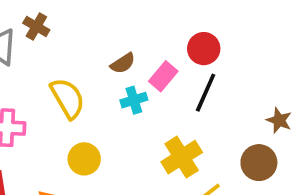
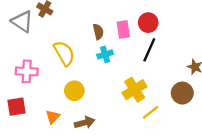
brown semicircle: (123, 63) -> (98, 32), turned -70
pink rectangle: (163, 76) -> (123, 29), moved, turned -48

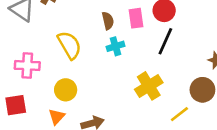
yellow circle: (74, 91) -> (66, 90), moved
yellow line: (150, 112) -> (179, 114), moved

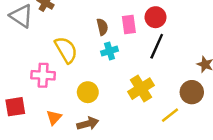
pink cross: (27, 65) -> (43, 75), moved
yellow circle: (66, 90) -> (88, 92), moved

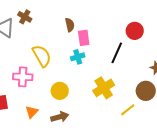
red circle: (156, 17) -> (135, 31), moved
pink rectangle: (129, 24) -> (84, 38), moved
brown semicircle: (102, 27) -> (70, 25), moved

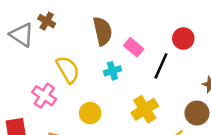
brown semicircle: (70, 25) -> (103, 31), size x1.6
pink rectangle: (84, 38) -> (134, 47), moved, turned -42
pink cross: (23, 77) -> (44, 96), turned 30

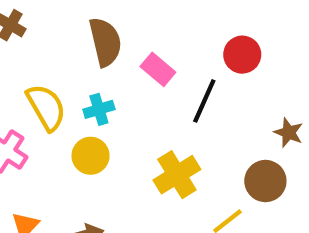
cyan cross: (112, 71) -> (99, 109), moved
yellow circle: (90, 113) -> (91, 156), moved

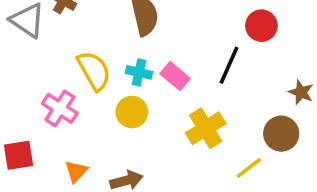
pink rectangle: (158, 69) -> (175, 76), moved
cyan cross: (99, 109) -> (139, 72), turned 30

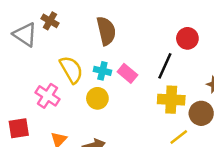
yellow cross: (206, 128) -> (171, 100), moved, turned 35

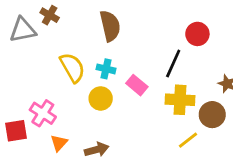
gray triangle: (25, 35) -> (23, 30), turned -45
pink rectangle: (127, 73) -> (137, 85), moved
pink cross: (47, 96) -> (43, 113), moved

